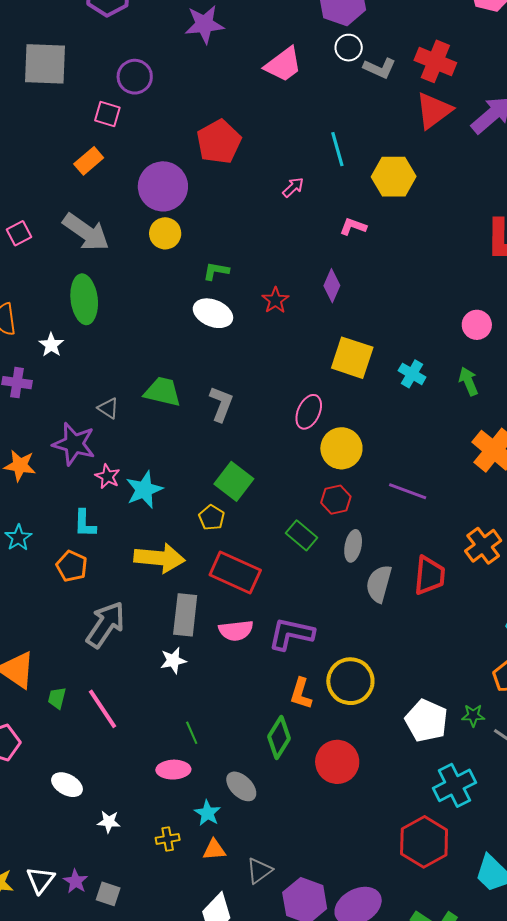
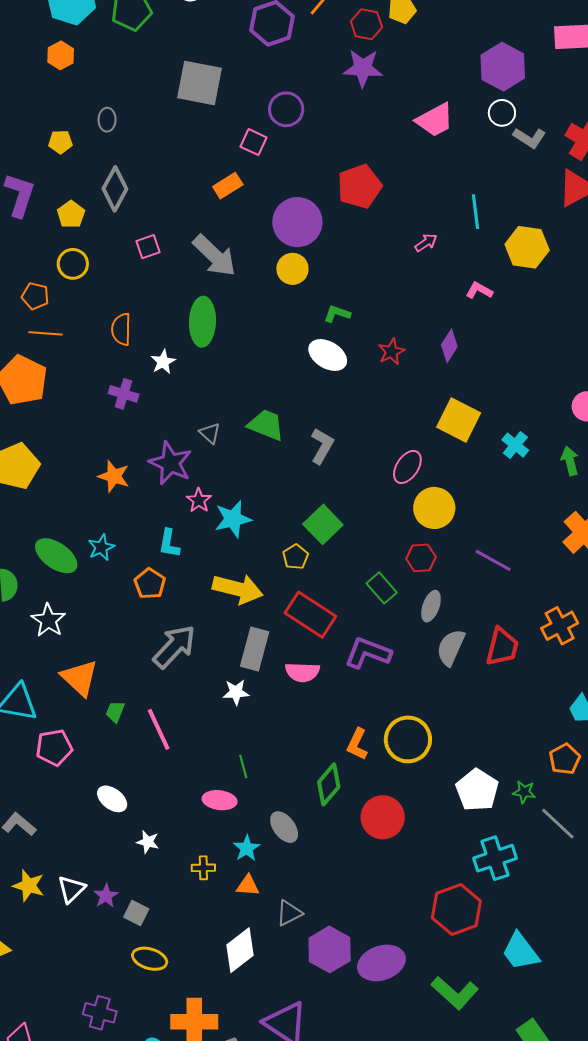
purple L-shape: (291, 634) -> (368, 653), moved

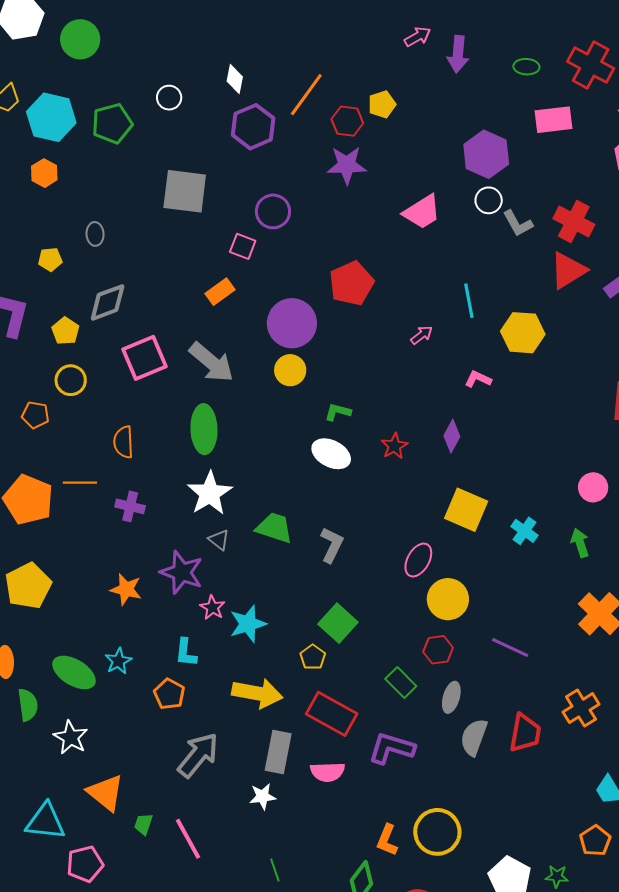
gray L-shape: (529, 138) -> (518, 223), turned 32
gray diamond: (115, 189) -> (108, 302), turned 45
pink square: (148, 247) -> (145, 358), size x1.8
orange line: (45, 333) -> (80, 483), moved
white star: (163, 362) -> (210, 493), moved, size x1.8

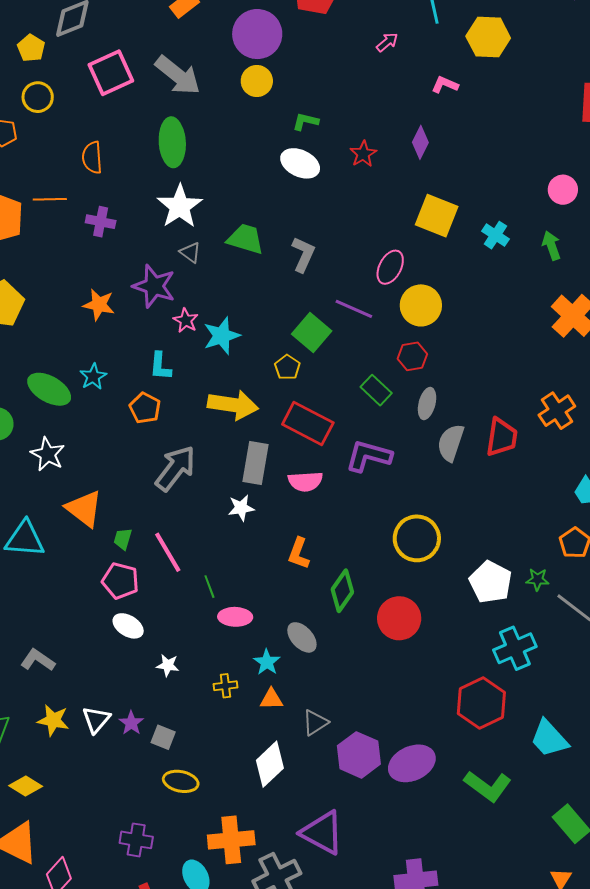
purple line: (510, 647) -> (354, 309), moved
orange L-shape: (387, 840) -> (299, 553), moved
pink pentagon: (85, 864) -> (120, 581), moved, turned 30
green line: (275, 870) -> (209, 587), moved

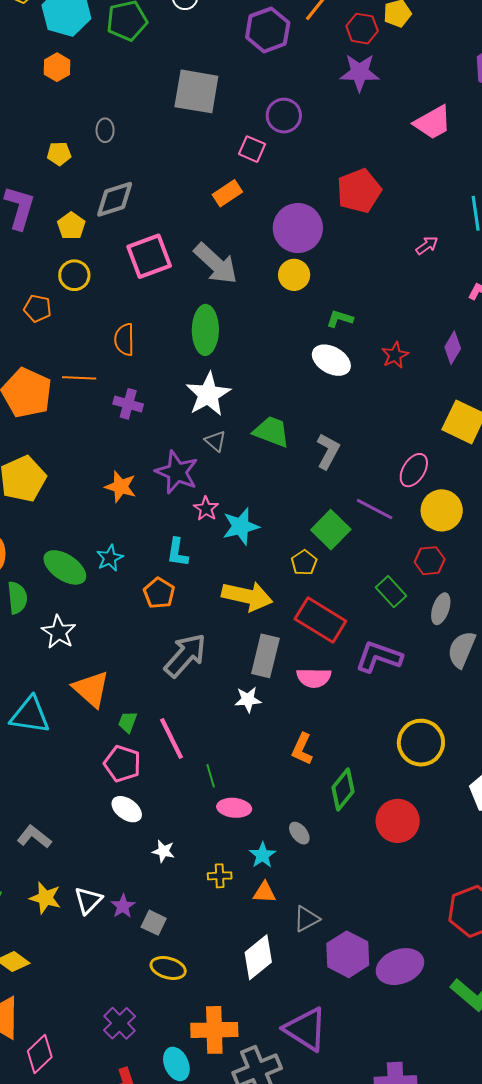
gray ellipse: (302, 637) -> (299, 833), size x0.7
purple cross: (136, 840) -> (119, 1023), turned 32

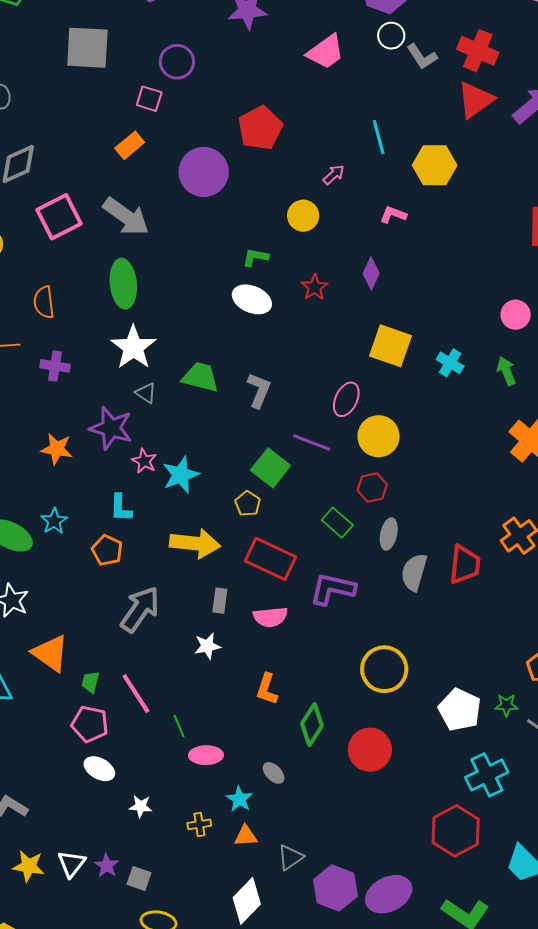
yellow circle: (294, 275) -> (303, 216), moved
gray rectangle: (265, 656) -> (220, 601), size x0.6

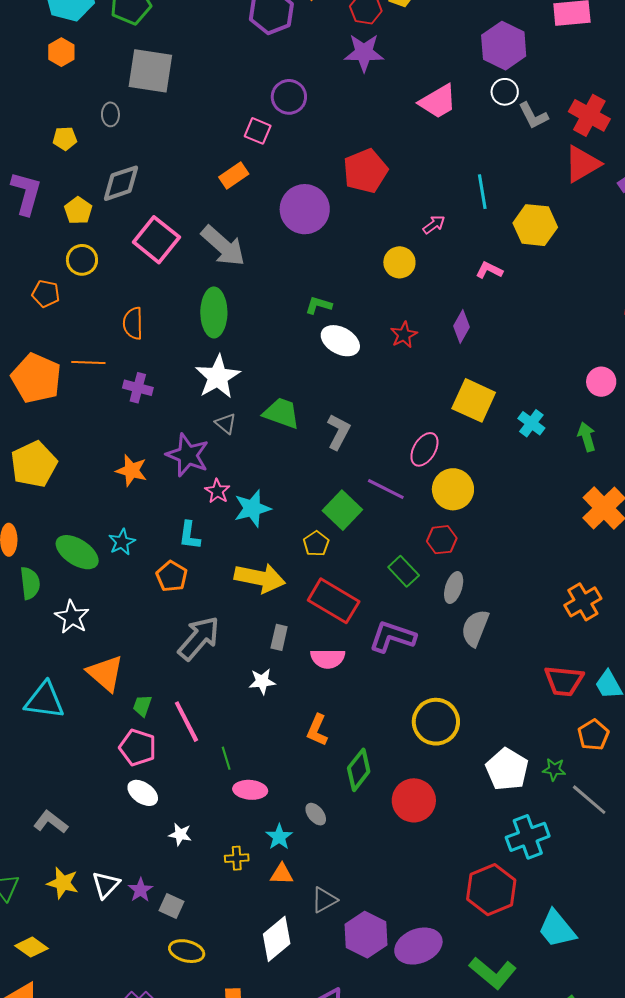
gray square: (87, 48) -> (150, 71), moved
pink square: (59, 217) -> (156, 240), turned -30
green L-shape: (256, 257) -> (319, 305), moved
red trapezoid: (465, 564) -> (564, 681), moved, turned 84

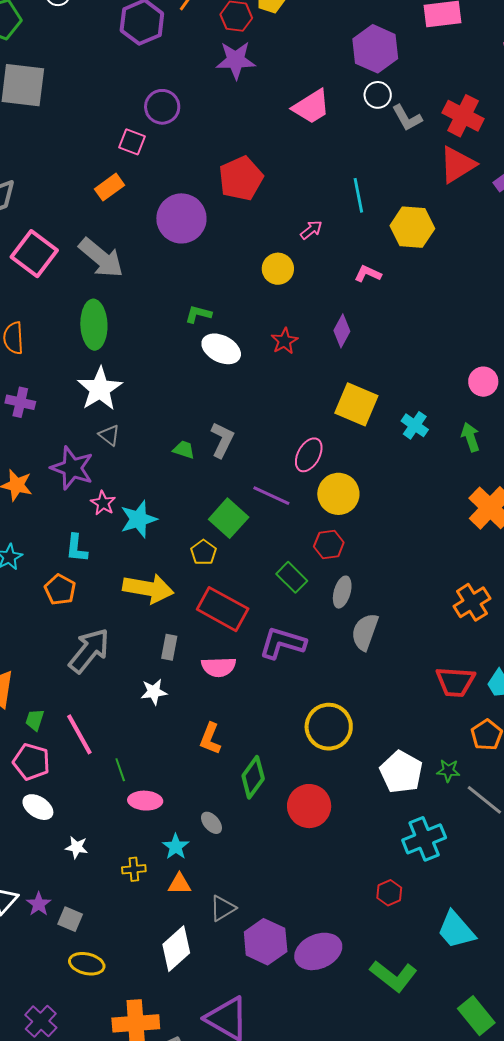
green trapezoid: (282, 413) -> (184, 450), moved, size x0.6
red hexagon: (491, 890) -> (389, 893), size x0.5

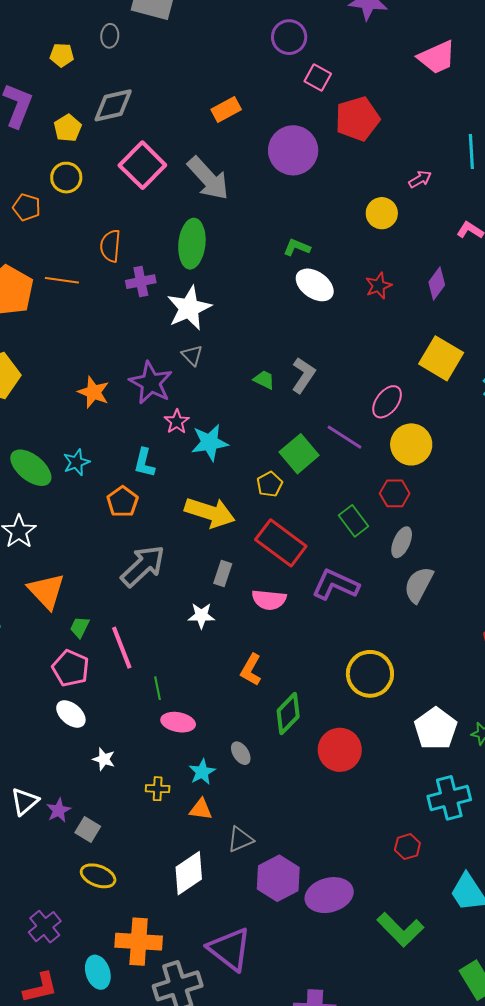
pink square: (132, 142) -> (318, 77), moved
purple cross: (20, 402) -> (141, 282), moved, turned -32

